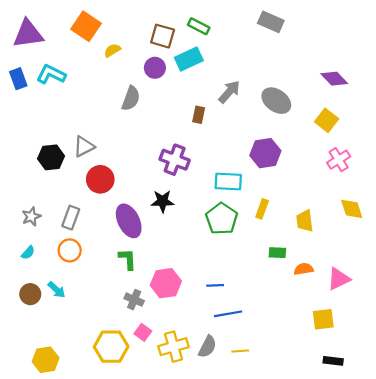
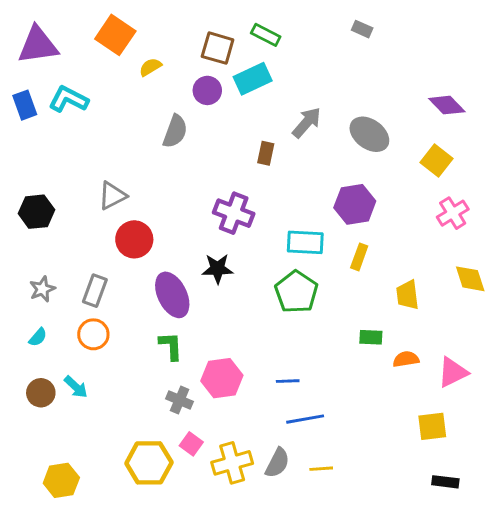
gray rectangle: (271, 22) -> (362, 29), size x0.6
black hexagon: (51, 157) -> (36, 212), moved
yellow rectangle: (262, 209) -> (359, 257), moved

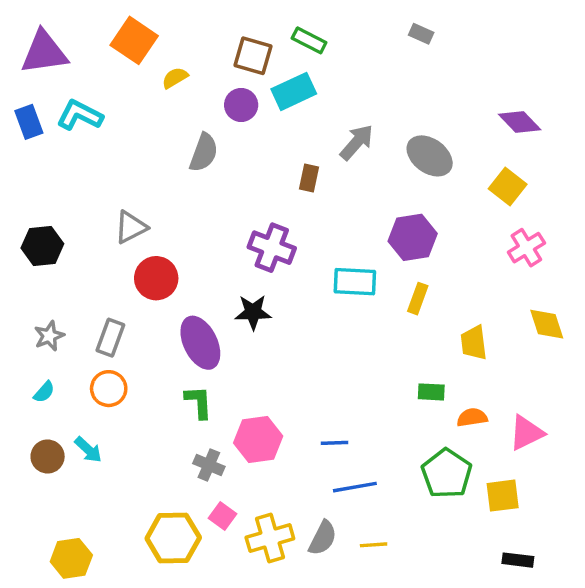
green pentagon: (296, 292) -> (447, 473), moved

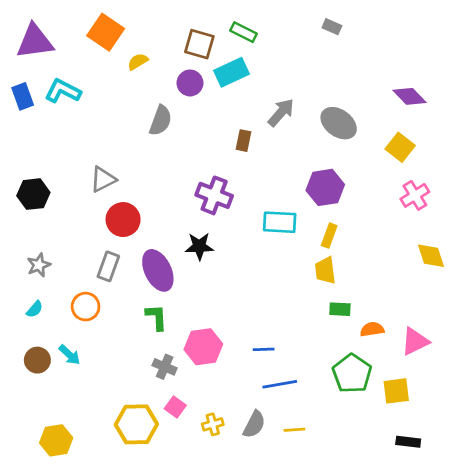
gray rectangle: (110, 338) -> (108, 266), moved
yellow trapezoid: (474, 343) -> (325, 270), moved
yellow cross: (270, 538) -> (213, 424), size x0.6

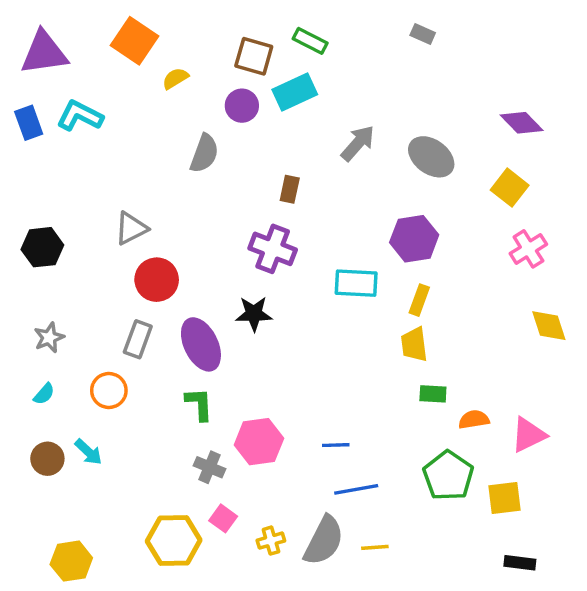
brown rectangle: (244, 141) -> (290, 189), moved
gray semicircle: (254, 424) -> (324, 541), size x1.4

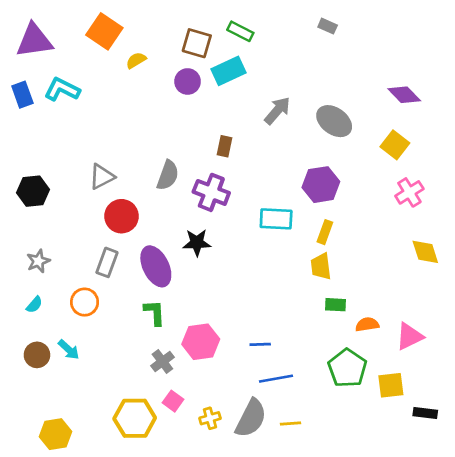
gray semicircle: (204, 153) -> (168, 175), moved
gray cross: (209, 467) -> (162, 361), turned 30
black rectangle: (520, 563) -> (425, 413), moved

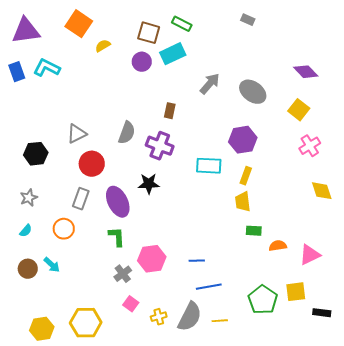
black hexagon: (33, 191) -> (36, 154), moved
green pentagon: (347, 368) -> (263, 300), moved
yellow hexagon: (135, 418) -> (86, 323), moved

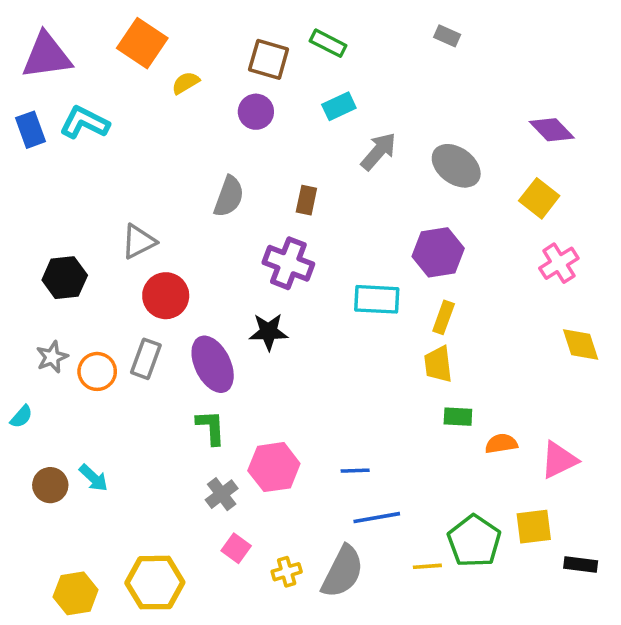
cyan rectangle: (173, 54) -> (339, 106), moved, size x0.7
gray semicircle: (127, 133) -> (229, 196), moved
orange circle: (64, 229) -> (97, 371), moved
cyan semicircle: (26, 231) -> (21, 417), moved
yellow line: (220, 321) -> (427, 566), moved

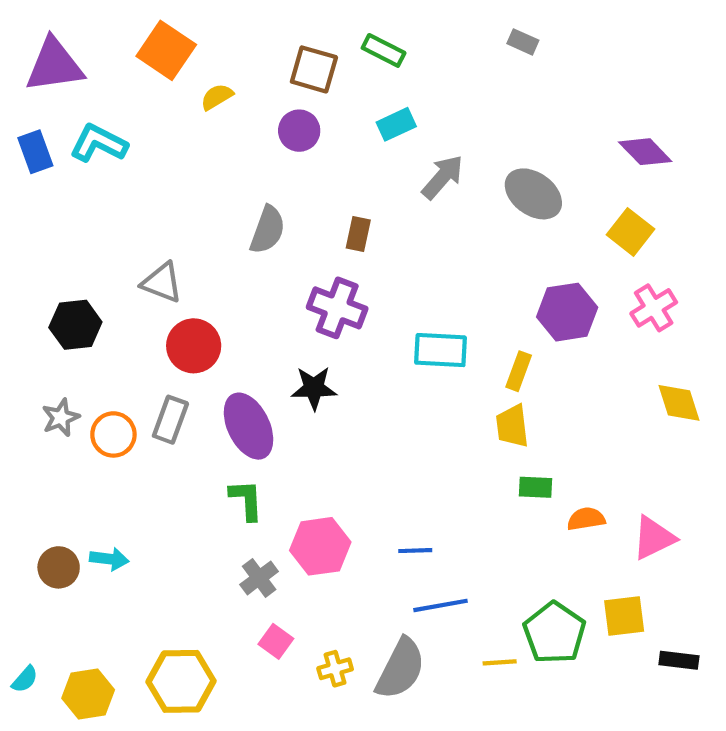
gray triangle: (139, 242) -> (162, 283), turned 48
purple hexagon: (438, 252) -> (567, 312), moved
cyan semicircle: (21, 417) -> (25, 679), moved
cyan arrow: (94, 478) -> (109, 559), turned -36

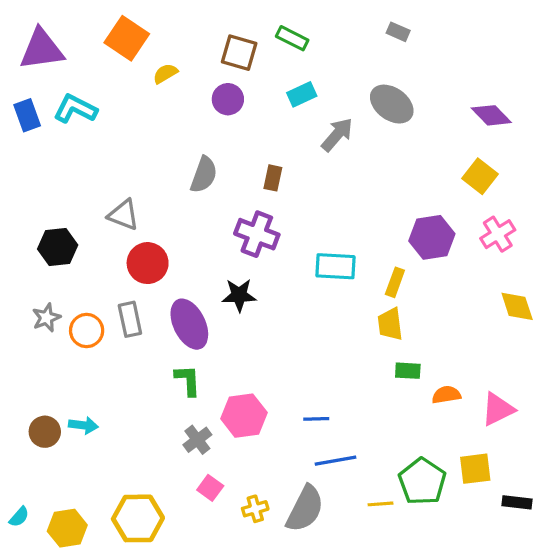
gray ellipse: (533, 194) -> (392, 104), moved
gray rectangle: (170, 420) -> (130, 319), turned -32

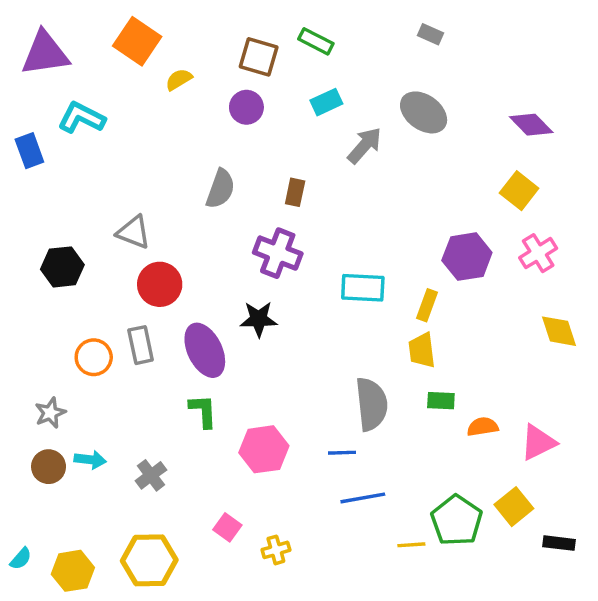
blue rectangle: (27, 115) -> (29, 151), moved
gray star: (46, 318) -> (50, 413), moved
gray cross: (197, 440) -> (151, 475), moved
yellow square: (475, 469) -> (514, 507), turned -32
gray semicircle: (305, 509) -> (371, 404), moved, turned -33

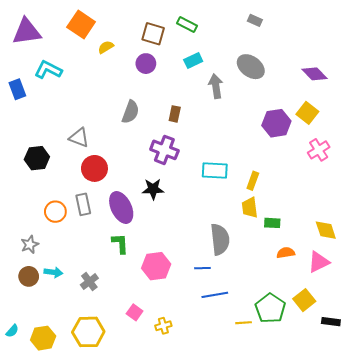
gray arrow: (365, 145) -> (216, 86), turned -50
purple hexagon: (467, 257) -> (276, 123), moved
yellow diamond: (559, 331) -> (326, 230), moved
green rectangle: (441, 401) -> (272, 223), moved

